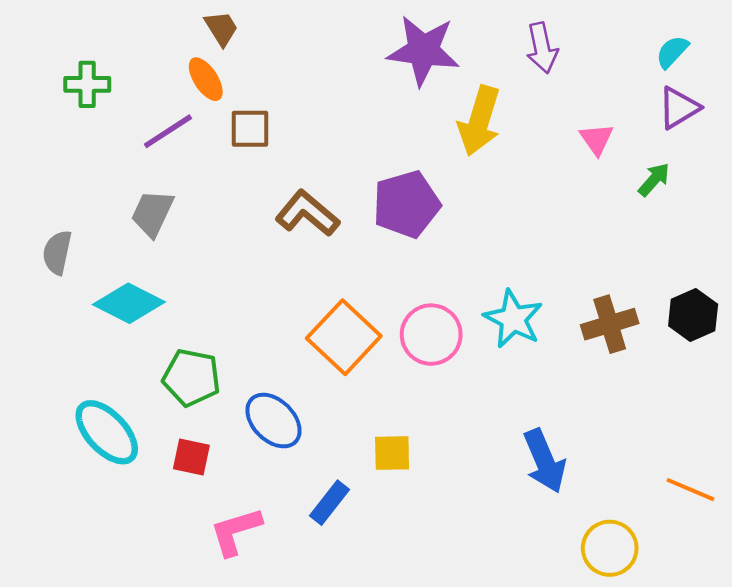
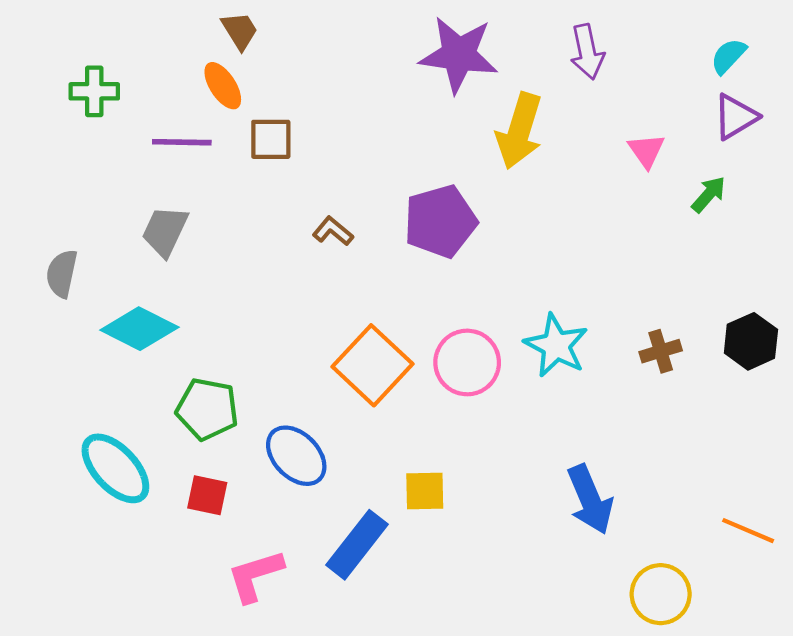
purple line: (168, 131) -> (182, 142), turned 34
brown L-shape: (307, 213) -> (333, 231), size x0.6
brown cross: (610, 324) -> (661, 351), size x0.7
blue rectangle: (330, 503) -> (357, 545), size x1.4

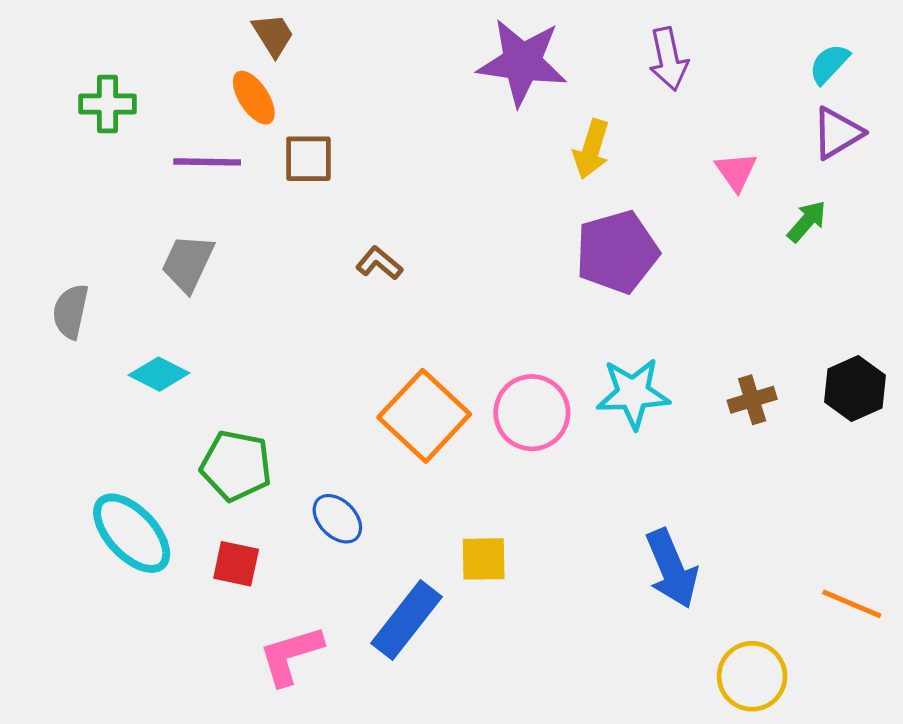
yellow arrow: (519, 131) -> (591, 149), size x0.7
purple pentagon: (440, 221) -> (617, 252), moved
cyan diamond: (139, 329) -> (159, 374), size x0.7
cyan star: (556, 346) -> (633, 393), turned -30
blue ellipse: (296, 456) -> (337, 519), size x0.7

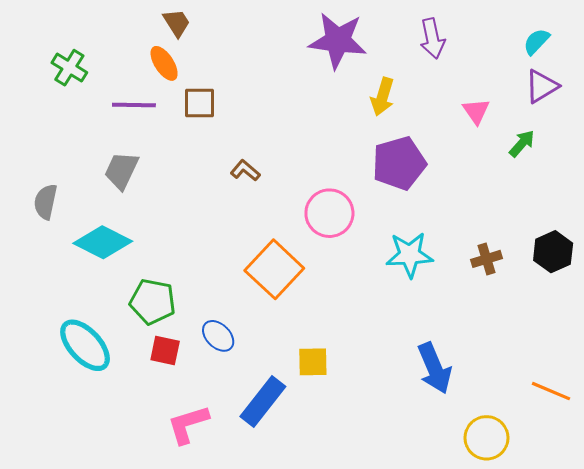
green cross: (108, 104) -> (69, 68), turned 32
cyan diamond: (159, 374) -> (103, 242), size x1.5
pink circle: (532, 413) -> (329, 213), moved
red square: (236, 564) -> (165, 350), moved

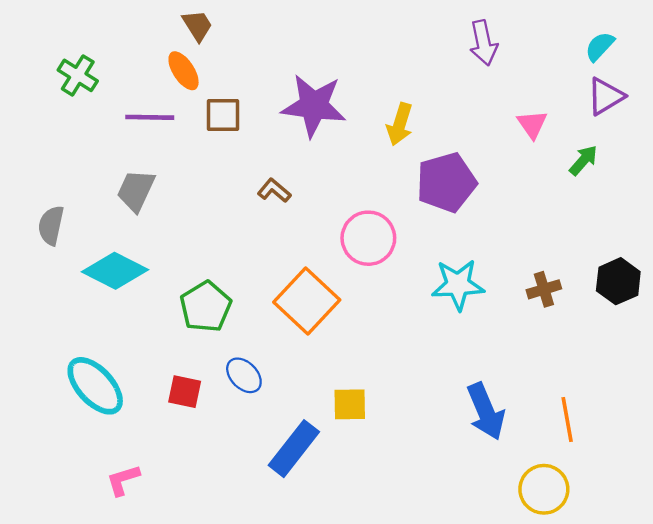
purple star: (338, 41) -> (314, 106), moved
yellow arrow: (382, 97) -> (400, 124), moved
green pentagon: (153, 302) -> (206, 307), moved, turned 30
orange line: (551, 391) -> (567, 420), moved, turned 57
pink L-shape: (188, 424) -> (123, 480), moved, size x0.7

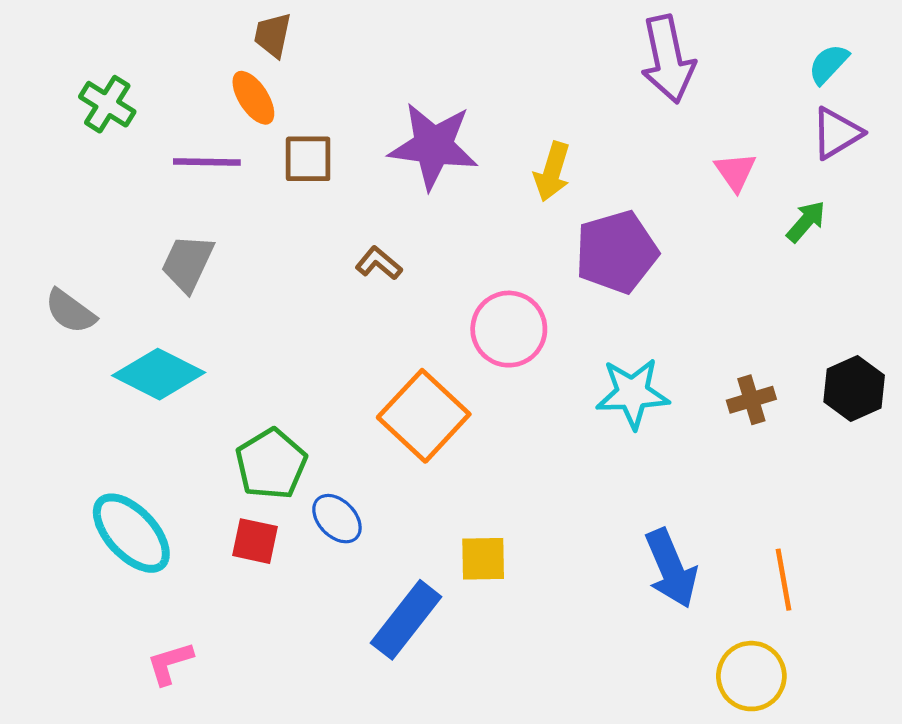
brown trapezoid: (197, 25) -> (273, 35), turned -136
purple arrow: (483, 43) -> (668, 59), size x1.4
gray semicircle: (51, 225) -> (70, 311), turned -66
green pentagon: (206, 307) -> (271, 464), moved

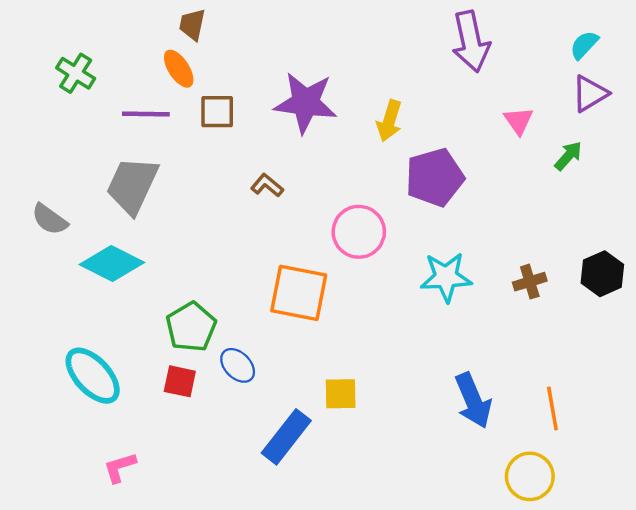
gray trapezoid: (188, 263) -> (132, 185), size x1.4
orange square: (424, 416) -> (299, 293), turned -32

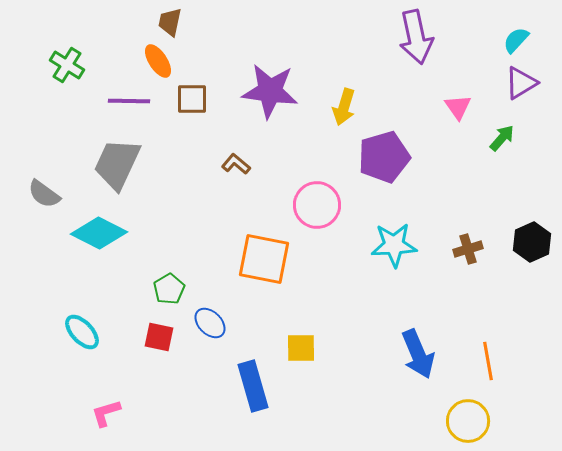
green pentagon: (191, 327) -> (169, 289), size x0.7
cyan ellipse: (93, 376) -> (82, 332), size x0.7
blue rectangle: (286, 437) -> (253, 386), turned -54

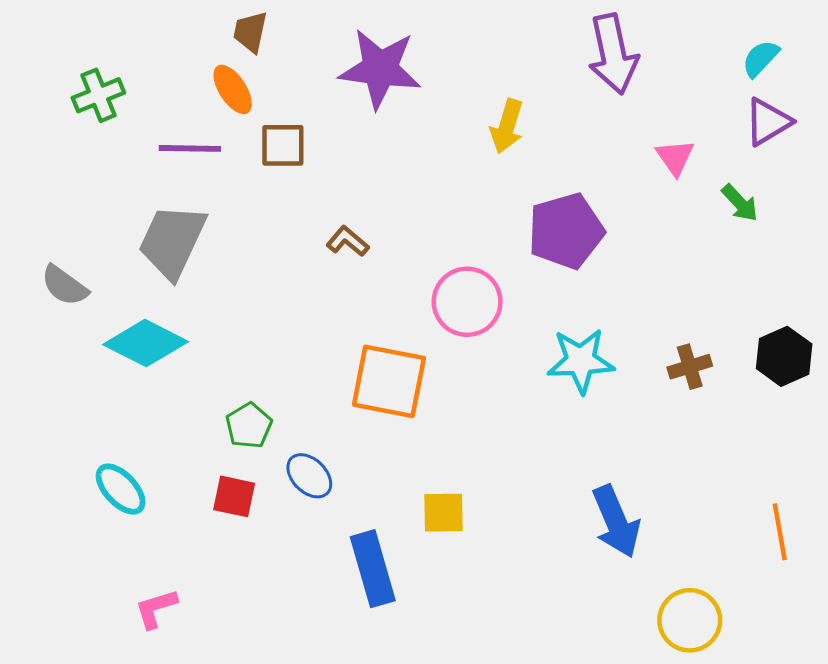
green cross: (67, 65) -> (98, 95), turned 36
purple star: (270, 91) -> (380, 69), moved
yellow arrow: (344, 107) -> (507, 126), moved
green arrow: (502, 138) -> (740, 203), turned 96
orange line: (488, 361) -> (780, 532), moved

